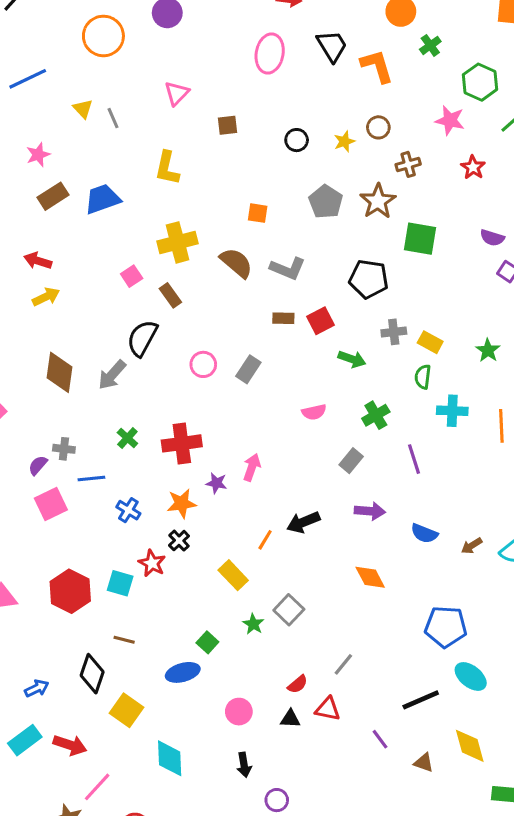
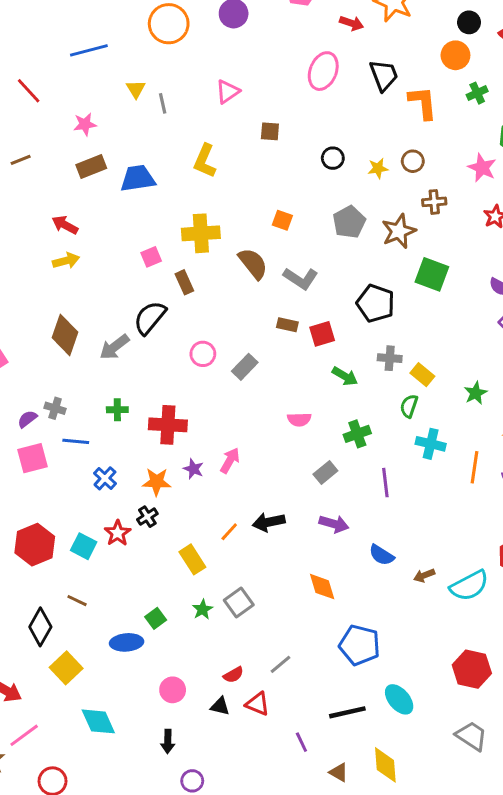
green cross: (127, 438) -> (117, 410), turned 36
blue pentagon: (446, 627) -> (360, 645), moved
cyan diamond: (170, 758) -> (98, 721), turned -33

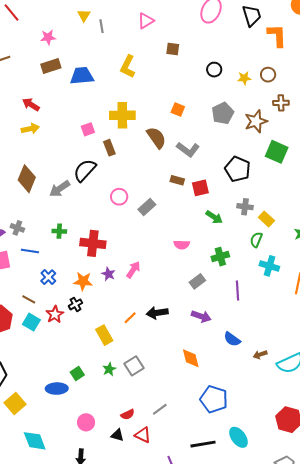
brown line: (77, 601) -> (29, 299), moved

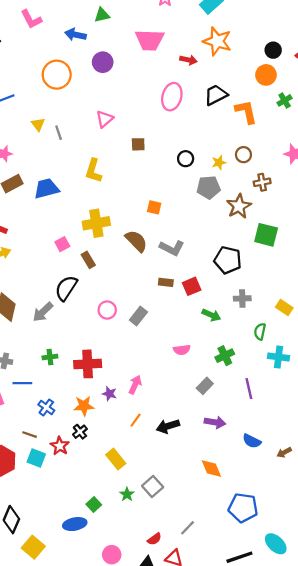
black trapezoid: (252, 16) -> (216, 95), turned -90
gray pentagon: (223, 113) -> (209, 187), moved, turned 30
yellow rectangle: (266, 219) -> (284, 308), moved
orange line: (130, 318) -> (136, 420), moved

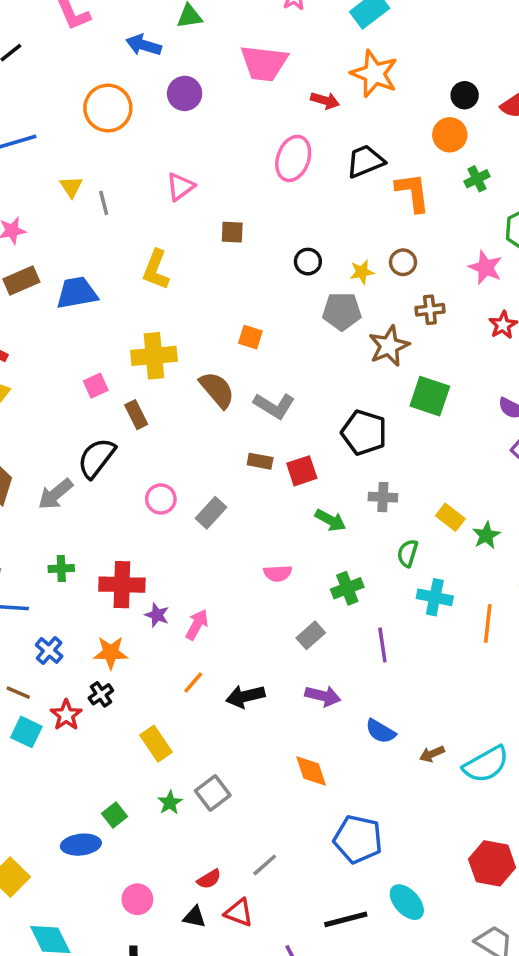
purple star: (109, 394) -> (157, 615), moved

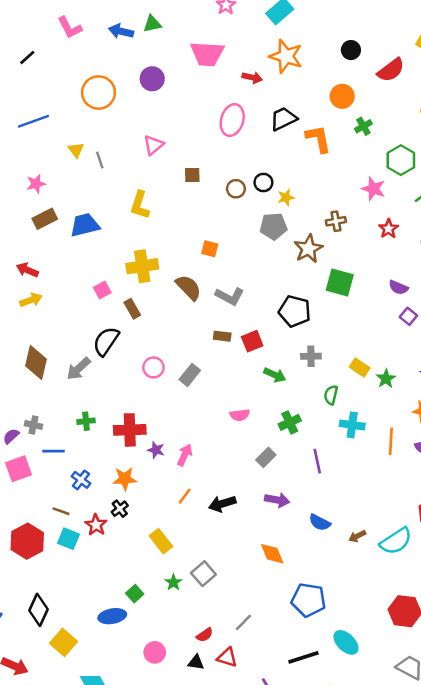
blue arrow: (144, 45) -> (121, 31), moved
black circle: (465, 95) -> (351, 50), moved
black circle: (308, 262) -> (263, 183), moved
brown circle: (403, 262) -> (236, 189), moved

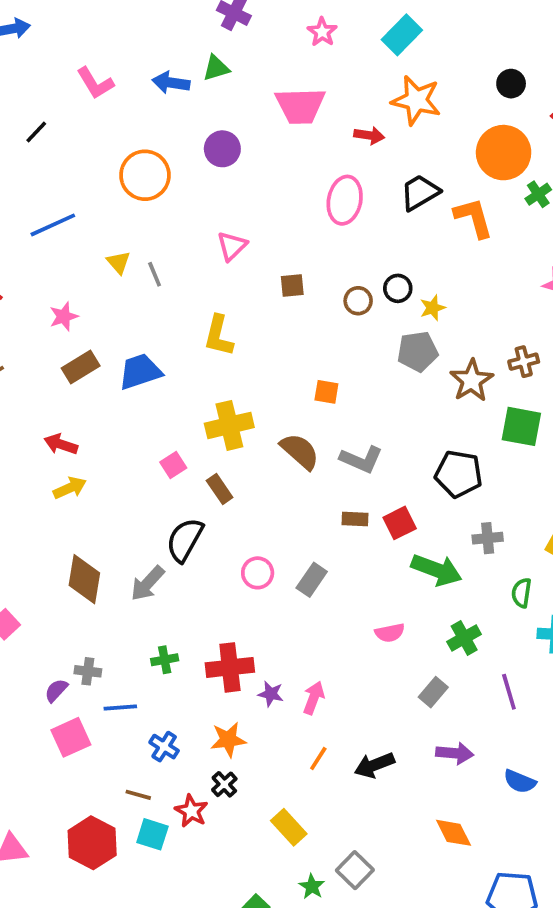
orange circle: (342, 96) -> (504, 153), size x1.5
brown cross: (336, 221) -> (524, 362), moved
green arrow: (275, 375) -> (437, 570), size x1.5

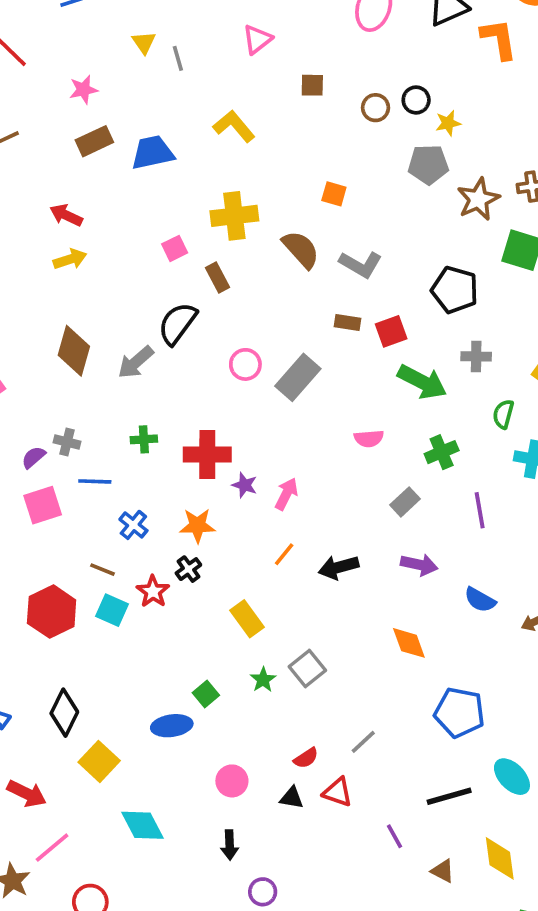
yellow L-shape: (219, 336) -> (234, 126), turned 120
gray rectangle: (312, 580) -> (298, 377), size x1.4

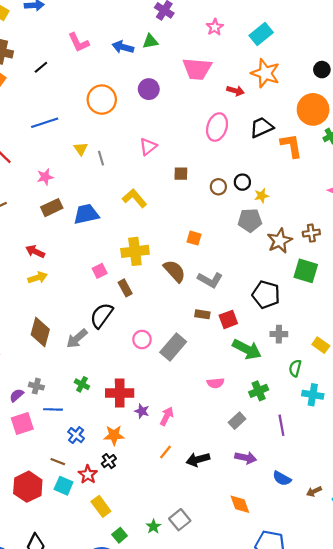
green cross: (144, 439) -> (82, 384), turned 32
yellow rectangle: (247, 619) -> (101, 506), moved

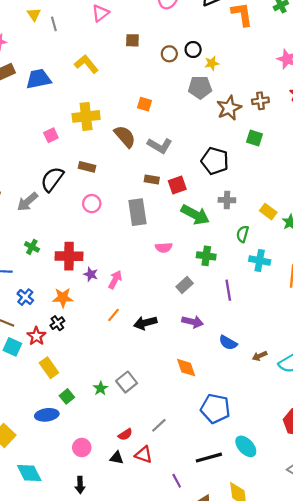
green square: (306, 271) -> (254, 138), size x0.7
brown rectangle: (125, 288) -> (87, 167), moved, turned -49
gray rectangle: (173, 347) -> (137, 212), moved, turned -50
green cross: (259, 391) -> (206, 256), turned 30

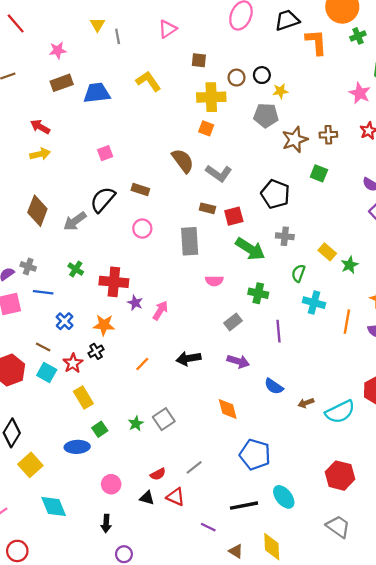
yellow cross: (86, 116) -> (211, 97), moved
orange line: (113, 315) -> (142, 364), moved
purple line: (177, 481) -> (208, 527), turned -40

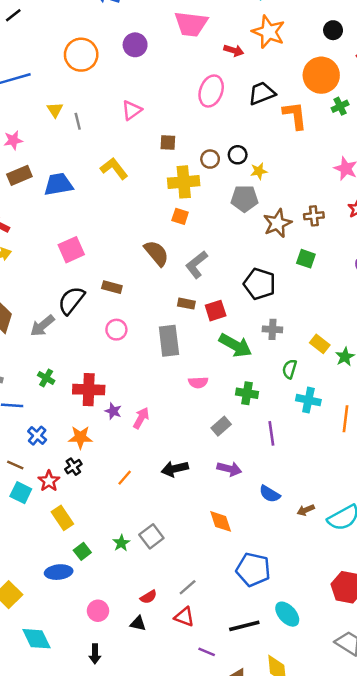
pink square: (105, 153) -> (71, 250), size x1.5
gray L-shape: (219, 173) -> (197, 265), turned 110
red triangle: (176, 497) -> (184, 617), moved

